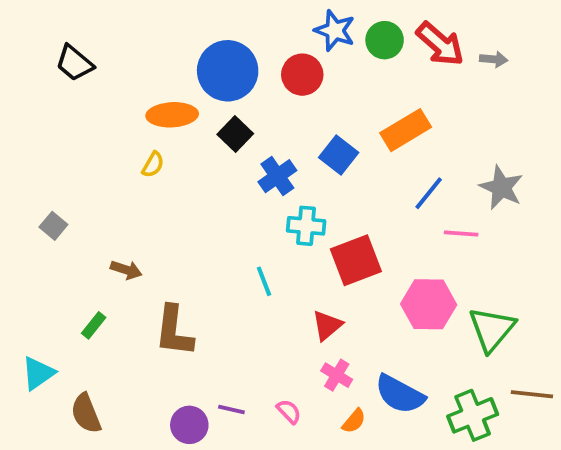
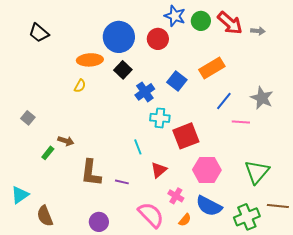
pink hexagon: (429, 304) -> (207, 170), moved
green rectangle: (94, 325) -> (48, 153), moved
red triangle: (327, 325) -> (159, 170), moved
purple line: (231, 410) -> (122, 182), moved
pink semicircle: (289, 411) -> (151, 215), size x2.0

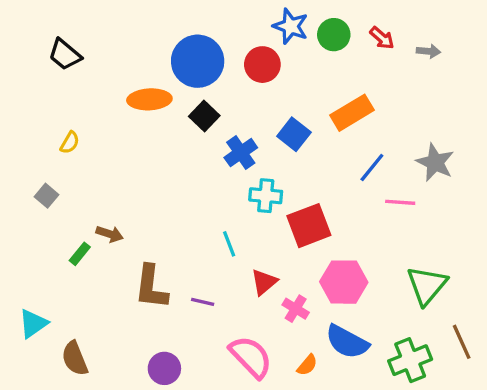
red arrow: (230, 23) -> (382, 38), size x0.6
yellow semicircle: (80, 86) -> (70, 143), moved
pink cross: (176, 196) -> (296, 309), moved
brown line: (278, 206) -> (462, 342), turned 60

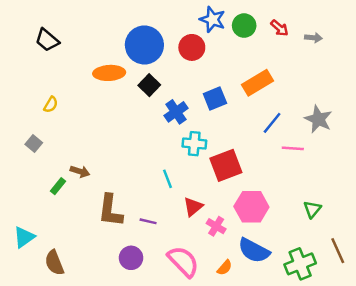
blue square: (294, 134) -> (215, 99), turned 30
green triangle: (427, 285) -> (312, 209), size x0.6
purple circle: (164, 368) -> (131, 258), moved

